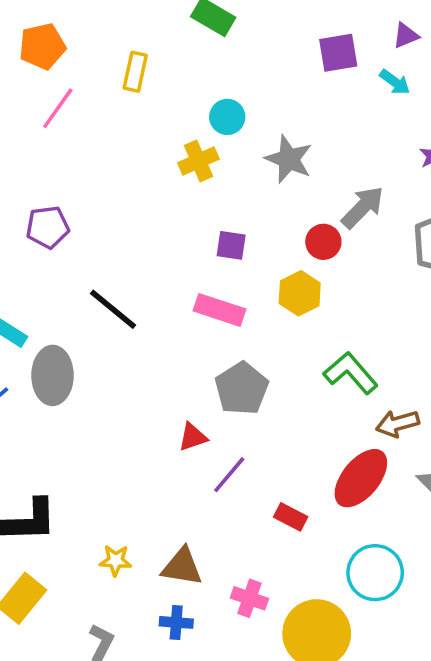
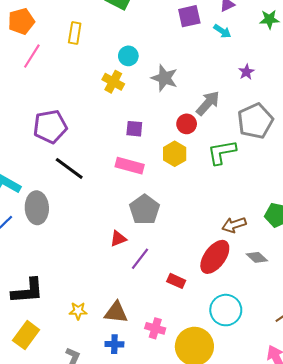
yellow cross: (198, 161) -> (113, 82), turned -35
purple pentagon: (48, 227) -> (50, 127), moved, size x1.4
green L-shape: (351, 373) -> (222, 152), moved, turned -56

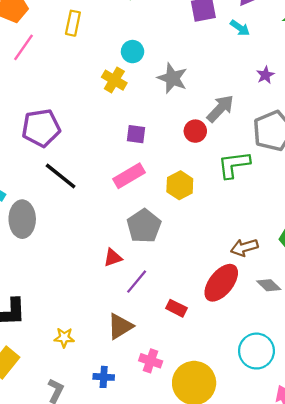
yellow hexagon: (175, 154) -> (180, 185), moved
pink rectangle: (130, 166) -> (129, 176), turned -48
cyan circle: (226, 310) -> (256, 351), moved
brown triangle: (116, 312) -> (120, 326), moved, turned -40

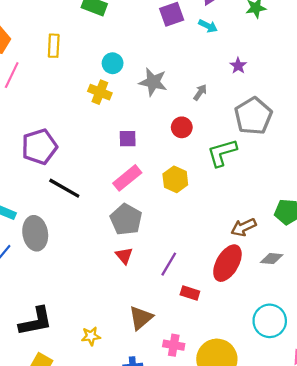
gray arrow: (220, 109) -> (200, 92), moved, size x0.6
gray pentagon: (144, 226) -> (126, 219), moved
red triangle: (113, 258) -> (124, 256), turned -42
purple line: (137, 282) -> (169, 264), moved
gray diamond: (269, 285) -> (272, 259), turned -30

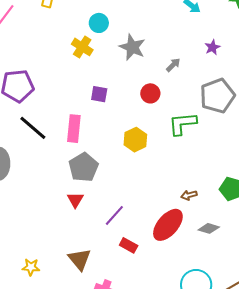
pink rectangle: (127, 178) -> (74, 129), moved, turned -56
brown arrow: (244, 227) -> (189, 195), size x0.7
brown triangle: (141, 318) -> (80, 259), turned -40

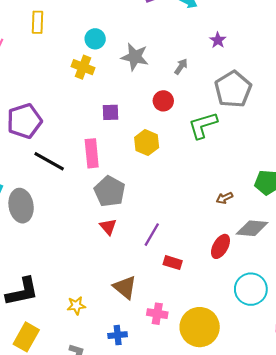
yellow hexagon: (135, 140) -> (147, 143), moved
red ellipse: (168, 225) -> (220, 246), moved, size x0.7
gray diamond: (209, 228) -> (252, 228), size x1.4

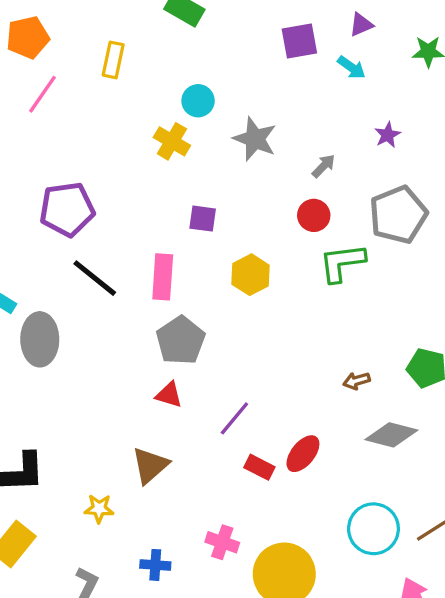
red circle: (163, 101) -> (314, 215), moved
red triangle: (108, 227) -> (169, 395), turned -42
red ellipse: (220, 246) -> (303, 454), moved
brown triangle: (125, 287) -> (150, 465), moved, turned 30

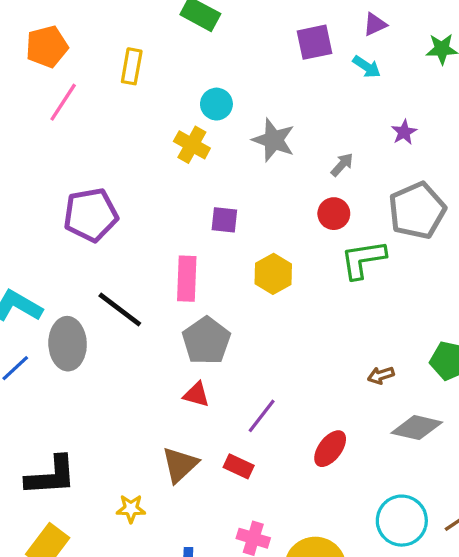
black line: (95, 278) -> (120, 310), moved
red rectangle: (259, 467) -> (239, 466), moved

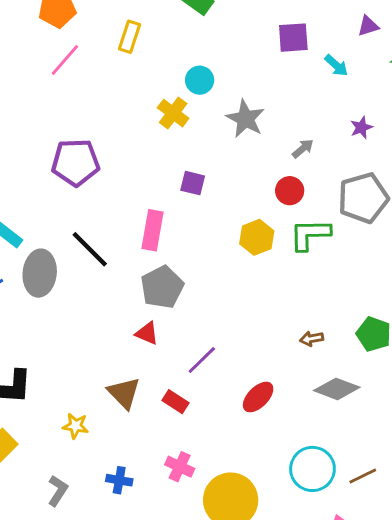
purple triangle: (375, 24) -> (368, 26), moved
yellow hexagon: (273, 274) -> (257, 237), moved
brown triangle: (180, 465) -> (124, 393), turned -39

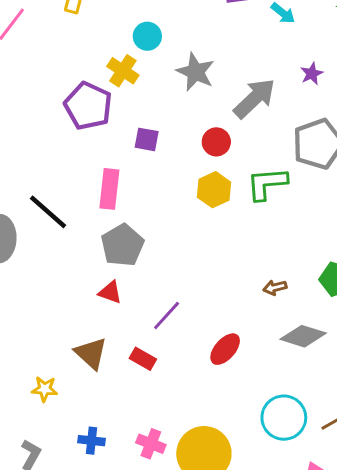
gray arrow: (303, 149) -> (255, 98), size x2.0
purple pentagon: (76, 162) -> (88, 106), moved, turned 30
red circle: (290, 191) -> (216, 142), moved
pink cross: (180, 467) -> (151, 444), moved

